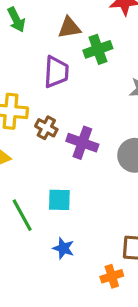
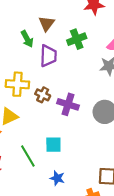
green arrow: (16, 20) -> (27, 39), moved
brown triangle: (69, 28) -> (47, 24), moved, turned -42

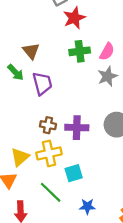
green cross: (77, 39) -> (80, 51), moved, turned 30
yellow cross: (17, 84) -> (49, 153), moved

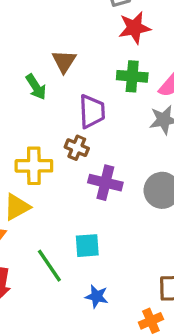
purple trapezoid: (42, 83) -> (92, 111), moved
brown cross: (48, 125) -> (77, 148), moved
yellow cross: (49, 153) -> (34, 166), moved

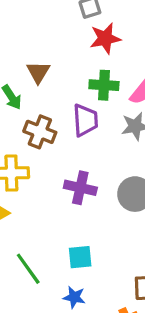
purple trapezoid: (92, 111) -> (85, 120), moved
brown cross: (77, 148) -> (40, 132), moved, size x1.4
cyan square: (87, 246) -> (80, 257), moved

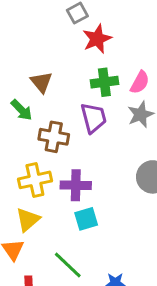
purple cross: (80, 188) -> (76, 185), moved
cyan square: (80, 257) -> (86, 219), moved

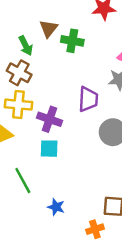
green cross: (104, 82) -> (72, 41), moved
purple trapezoid: (94, 118) -> (88, 99), moved
brown cross: (54, 137) -> (19, 73), moved

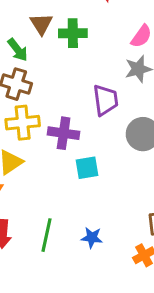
cyan square: (49, 149) -> (87, 168), moved
green line: (23, 181) -> (47, 235), moved, turned 52

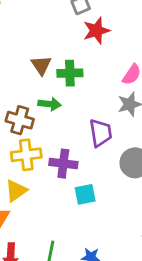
green arrow: (18, 50) -> (49, 104), moved, turned -45

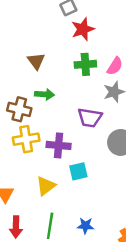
green cross: (70, 73) -> (85, 64), moved
purple trapezoid: (101, 133) -> (90, 118), turned 110
yellow triangle: (16, 191) -> (46, 186), moved

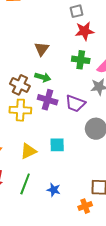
purple cross: (59, 145) -> (48, 100), moved

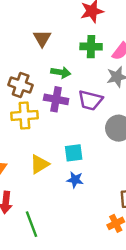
green arrow: (43, 77) -> (61, 72), moved
green line: (25, 184) -> (32, 224), moved, turned -35
blue star: (54, 190) -> (75, 180), moved

